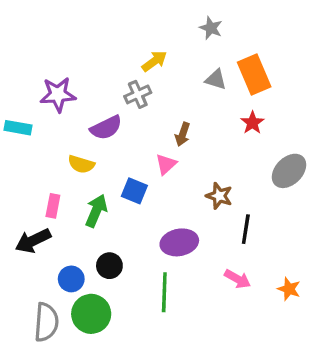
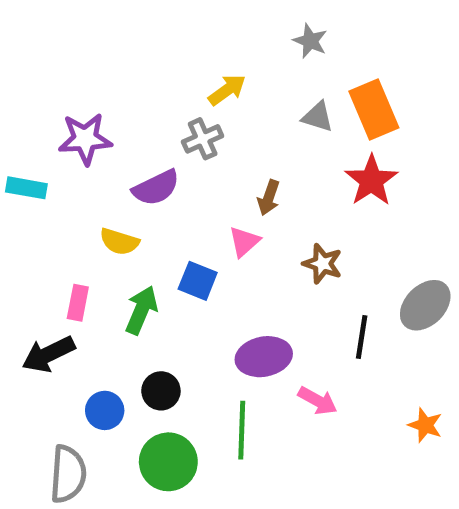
red star: (252, 123) -> (371, 180), size x1.5
gray ellipse: (289, 171) -> (425, 305), moved
brown star: (219, 196) -> (322, 264), moved
pink arrow: (237, 279) -> (318, 401), moved
green circle: (91, 314) -> (168, 462), moved

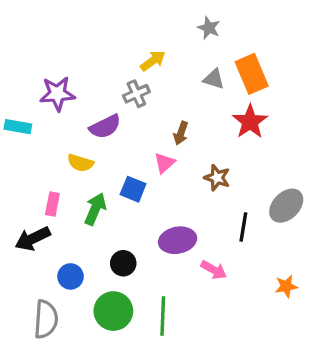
black circle: (161, 391) -> (123, 263), moved
orange star: (425, 425) -> (286, 286), turned -30
green line: (242, 430) -> (163, 316), moved

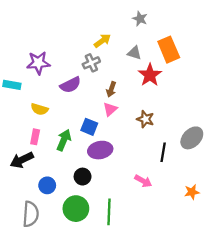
gray triangle: (214, 79) -> (134, 53), moved
red star: (250, 122) -> (150, 75), moved
brown arrow: (181, 133) -> (111, 89), moved
yellow semicircle: (80, 163) -> (39, 109), moved
purple ellipse: (178, 240) -> (100, 150), moved

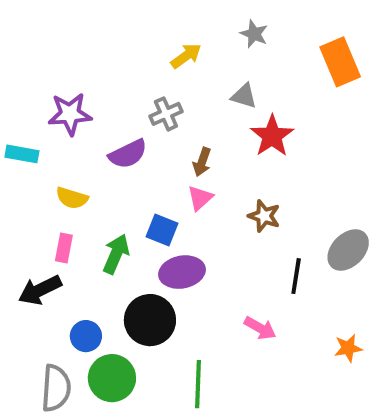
yellow arrow: (102, 41) -> (186, 56), moved
orange rectangle: (169, 50) -> (340, 62), moved
black circle: (83, 177) -> (150, 320), size x1.6
green circle: (76, 209) -> (112, 378), moved

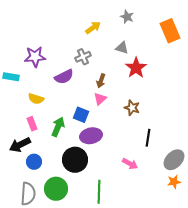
pink rectangle: (64, 248) -> (32, 124), turned -32
gray ellipse: (348, 250) -> (174, 160), moved
blue circle: (86, 336) -> (34, 162), moved
orange star: (348, 348) -> (174, 182), moved

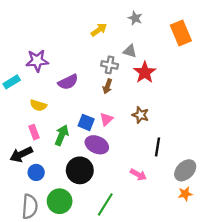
gray cross: (83, 57) -> (110, 65), moved, turned 35
cyan rectangle: (11, 77) -> (12, 82), turned -42
pink triangle: (100, 99) -> (106, 119), moved
purple ellipse: (91, 136) -> (97, 145), turned 35
green line: (99, 192) -> (105, 204), turned 30

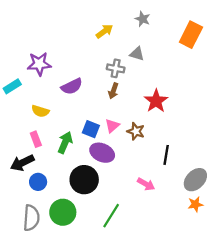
orange rectangle: (181, 33) -> (191, 35), turned 50
red star: (145, 72) -> (156, 101), moved
brown star: (140, 115) -> (136, 131), moved

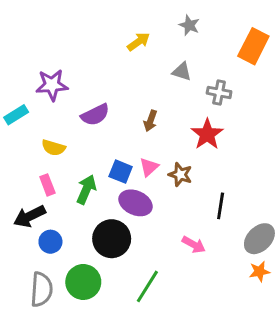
gray cross: (116, 68) -> (219, 92), moved

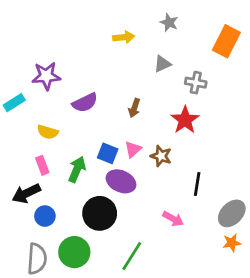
yellow arrow: (139, 42) -> (124, 37), turned 30
gray triangle: (182, 72) -> (162, 64), turned -42

